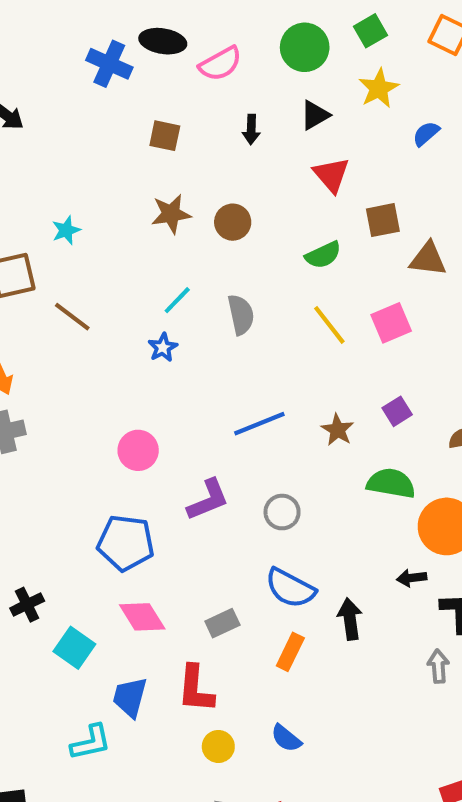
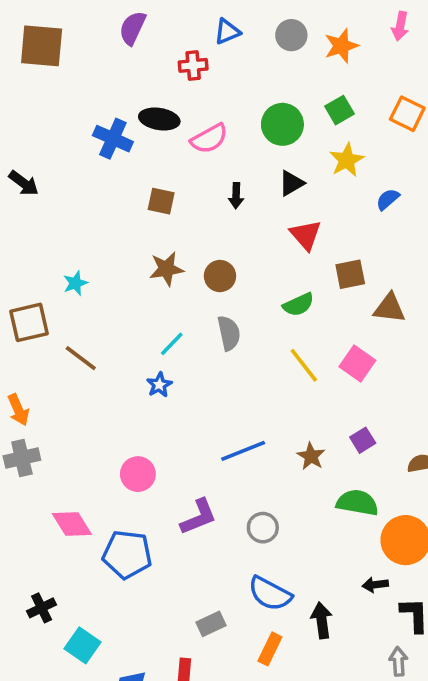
gray semicircle: (241, 315) -> (229, 333), moved
pink square: (391, 323) -> (357, 363), turned -32
pink diamond: (142, 617) -> (72, 524), moved

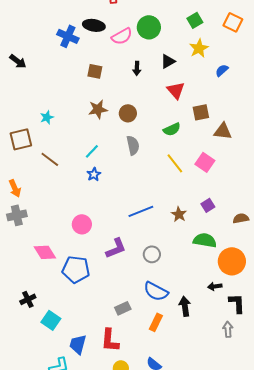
green circle: (282, 124) -> (149, 27), moved
cyan line: (172, 344) -> (92, 151), moved

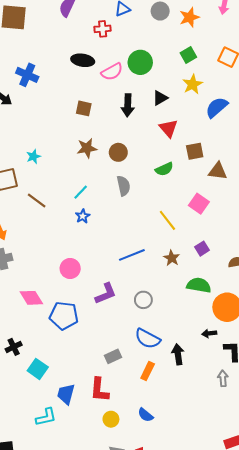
blue cross: (68, 36) -> (27, 75), moved
black arrow: (137, 68) -> (128, 105), size x1.5
blue semicircle: (222, 70) -> (217, 107), size x1.6
yellow line: (175, 163) -> (167, 220), moved

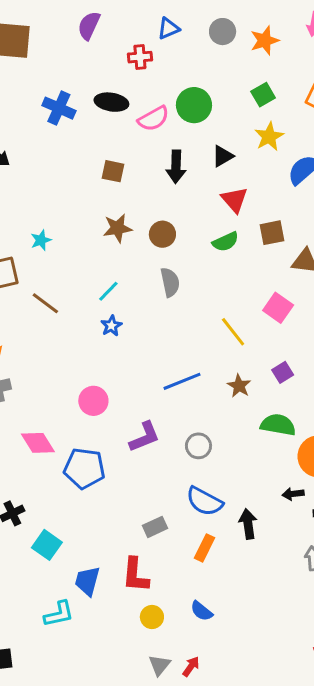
blue cross: (27, 75) -> (59, 108), moved
green semicircle: (164, 169) -> (226, 242), moved

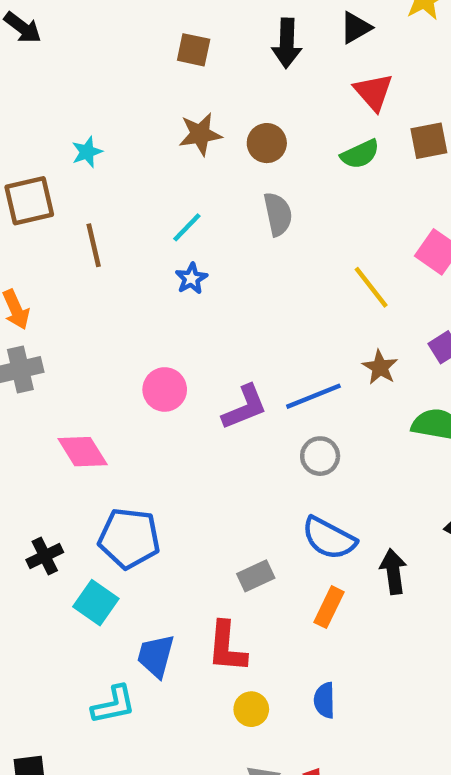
brown line: (45, 303) -> (94, 245), turned 40
blue line: (182, 381) -> (313, 396), moved
purple L-shape: (144, 437) -> (245, 407), moved
blue pentagon: (84, 468) -> (129, 538), moved
blue semicircle: (201, 611) -> (325, 700), turned 50

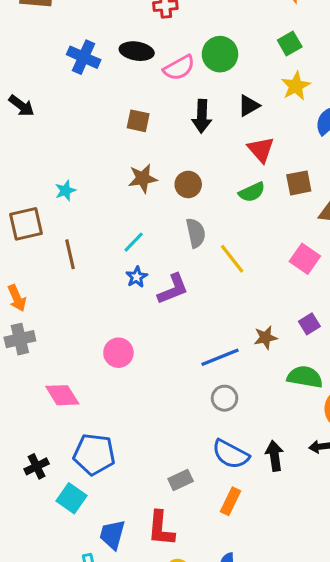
yellow line: (371, 287) -> (232, 259), moved
brown star: (380, 367) -> (265, 338), turned 30
purple L-shape: (245, 407) -> (173, 289), moved
black arrow: (393, 572) -> (275, 456), moved

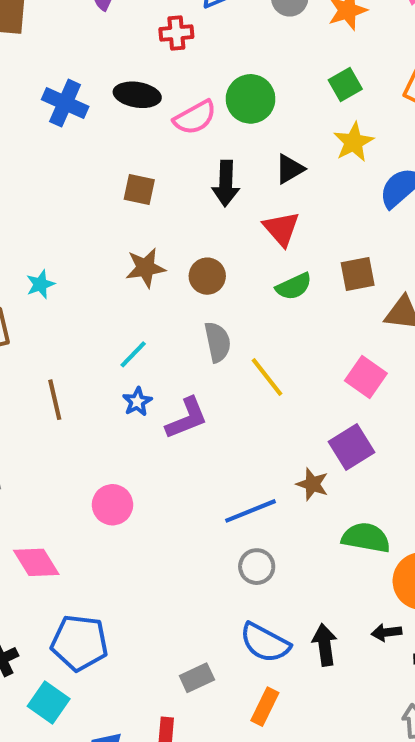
red triangle: (261, 150) -> (281, 229), moved
brown line: (70, 254) -> (55, 400), moved
purple square: (309, 324) -> (351, 447), moved, size x1.5
brown star: (265, 338) -> (312, 484), turned 30

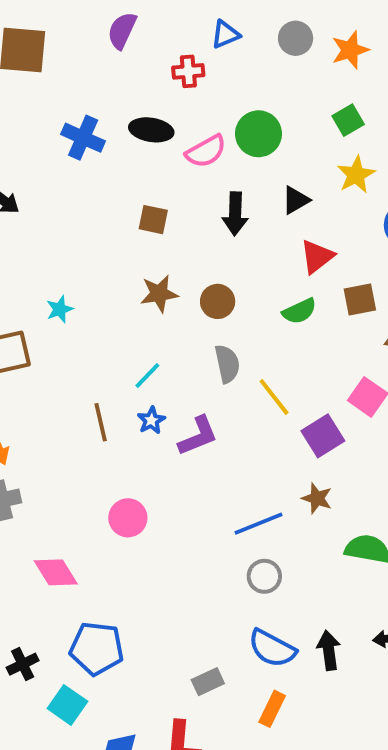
red triangle: (281, 229) -> (317, 257), moved, turned 33
brown line: (55, 400) -> (101, 422), moved
purple square: (351, 447) -> (323, 436), moved

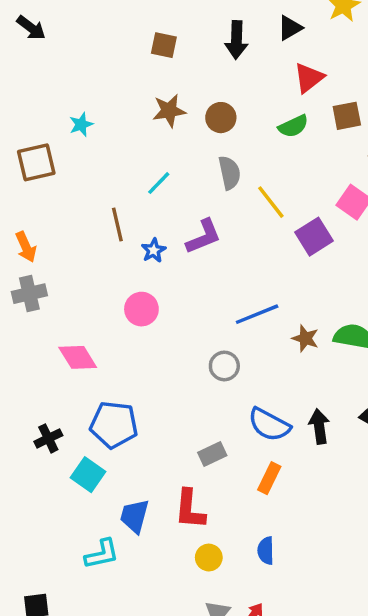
blue star: (151, 420) -> (154, 250), moved
brown star: (317, 498) -> (305, 338), moved
gray circle: (264, 576) -> (224, 366), moved

